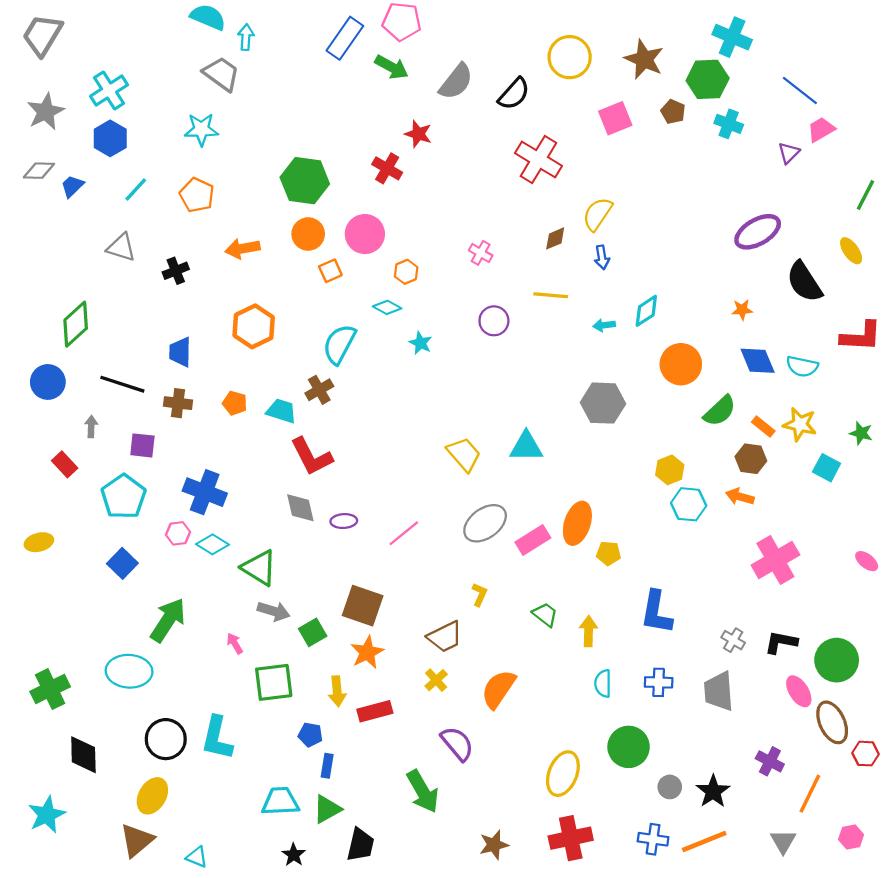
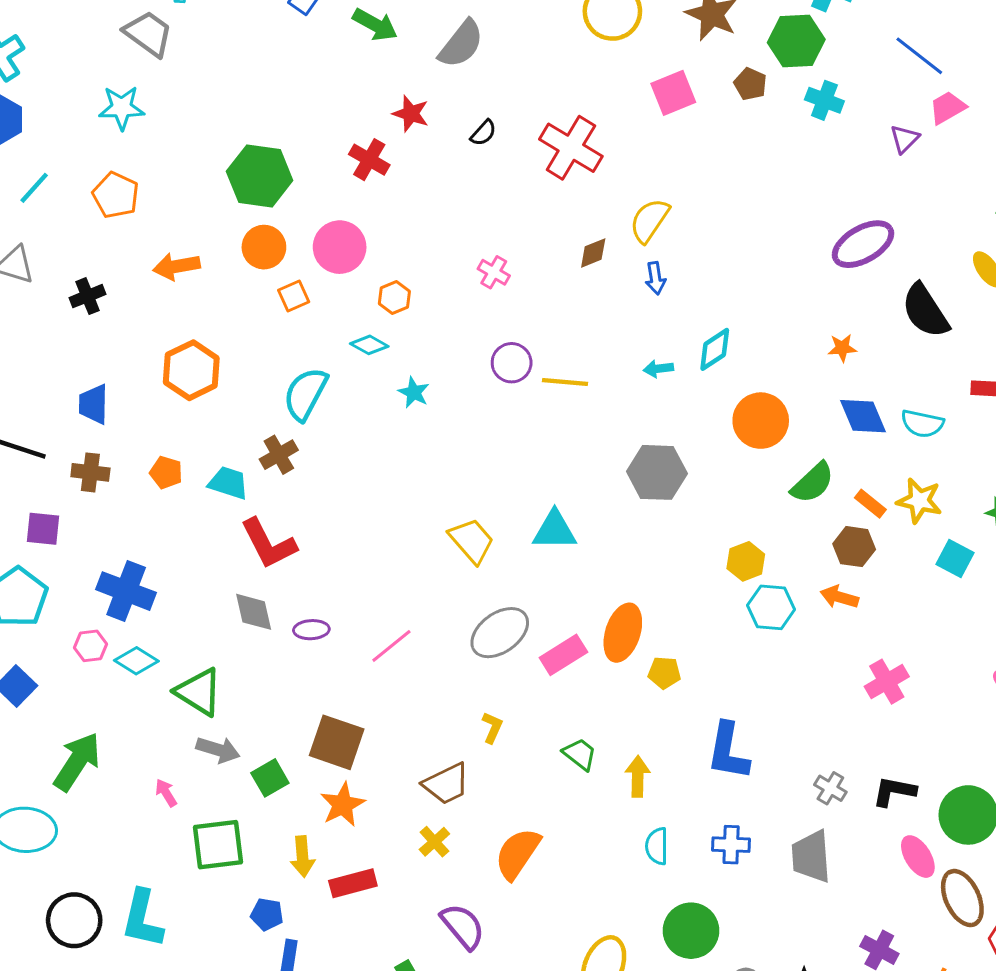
black semicircle: (514, 94) -> (483, 133), moved, size x0.6
yellow line: (551, 295) -> (565, 382), moved
pink cross: (775, 560) -> (887, 682), size x0.7

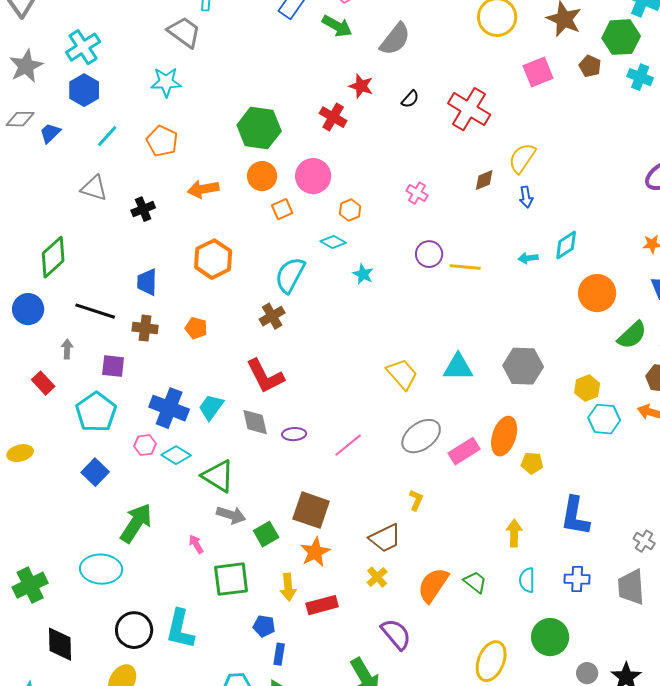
gray hexagon: (657, 472) -> (523, 366), moved
cyan trapezoid: (228, 483) -> (211, 407), moved, turned -72
green trapezoid: (580, 754) -> (475, 582), moved

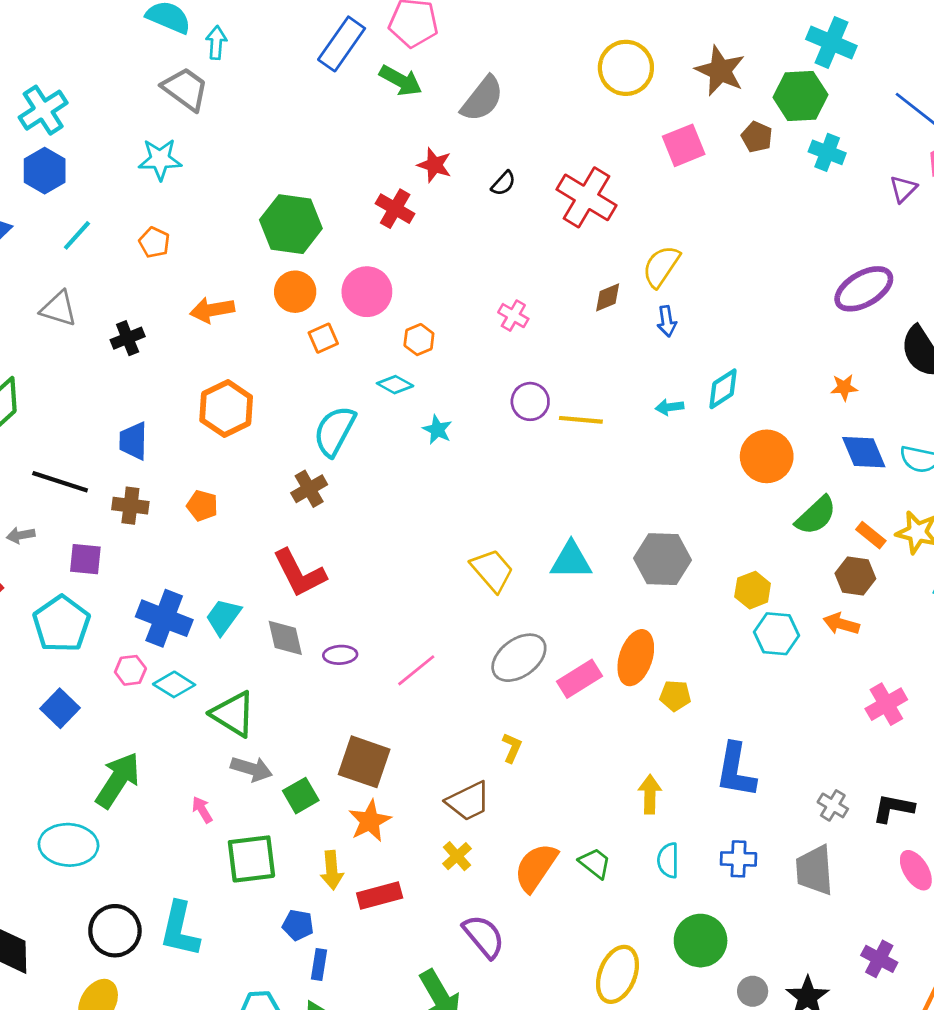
orange pentagon: (162, 141) -> (154, 242), size x0.7
gray arrow: (67, 349) -> (21, 535), turned -102

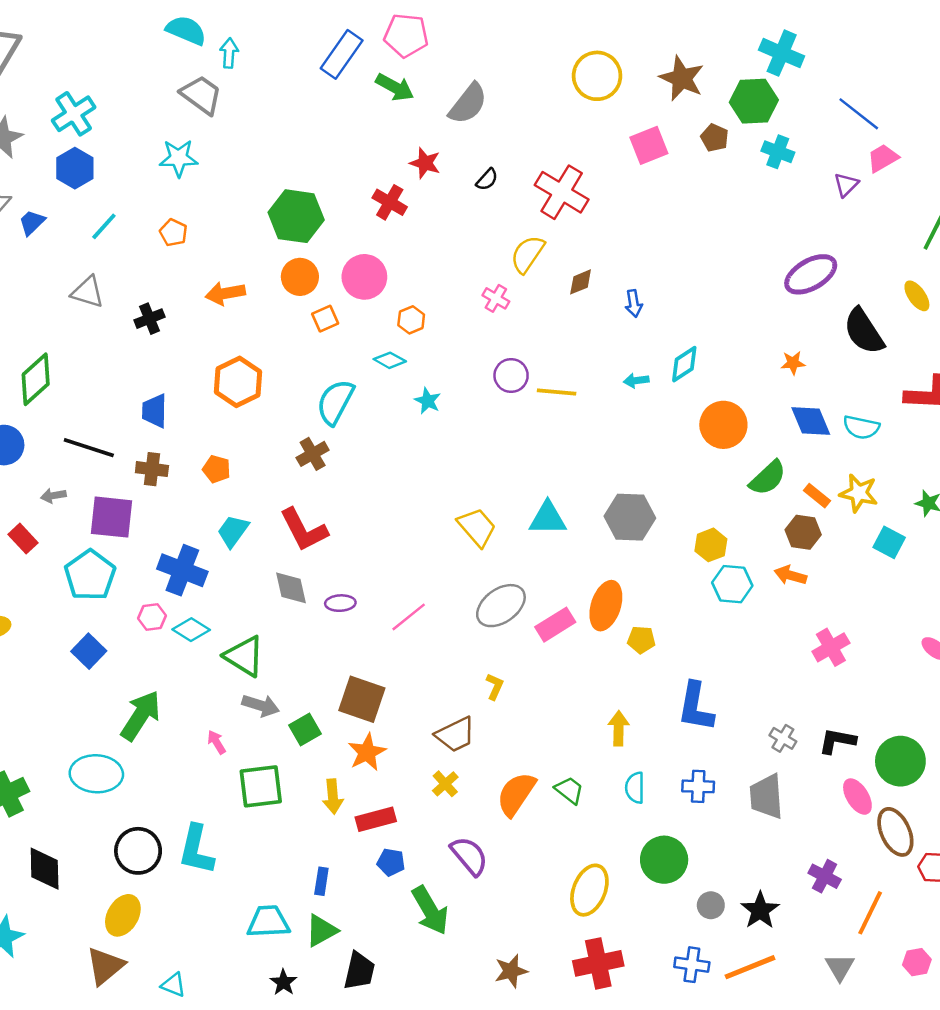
yellow semicircle: (661, 266) -> (527, 254), moved
purple square: (85, 559) -> (112, 517), size x1.5
cyan trapezoid: (223, 617) -> (233, 531), moved
blue pentagon: (298, 925) -> (391, 862), moved

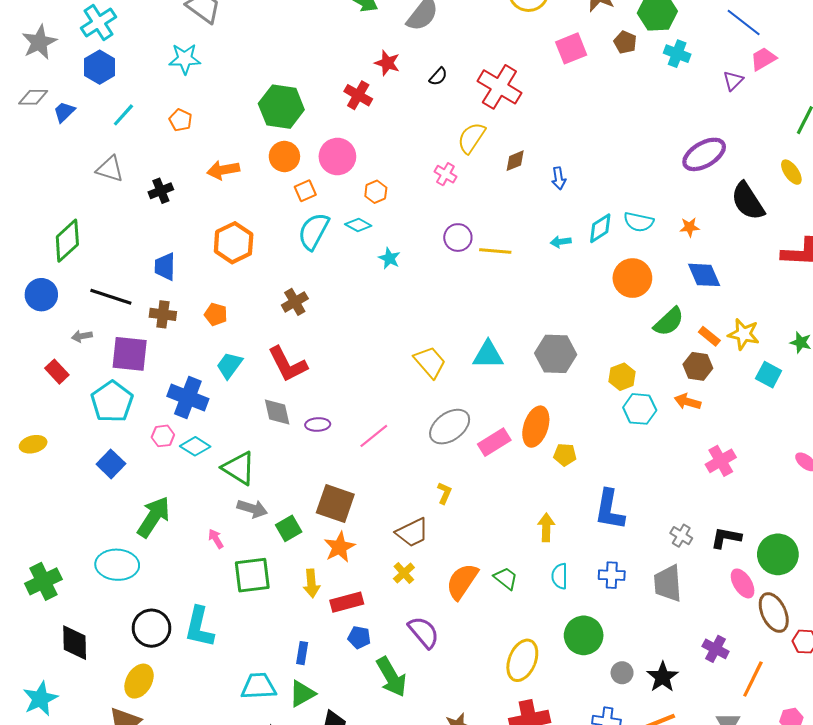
cyan semicircle: (335, 402) -> (314, 231), moved
cyan semicircle: (861, 427) -> (639, 222), moved

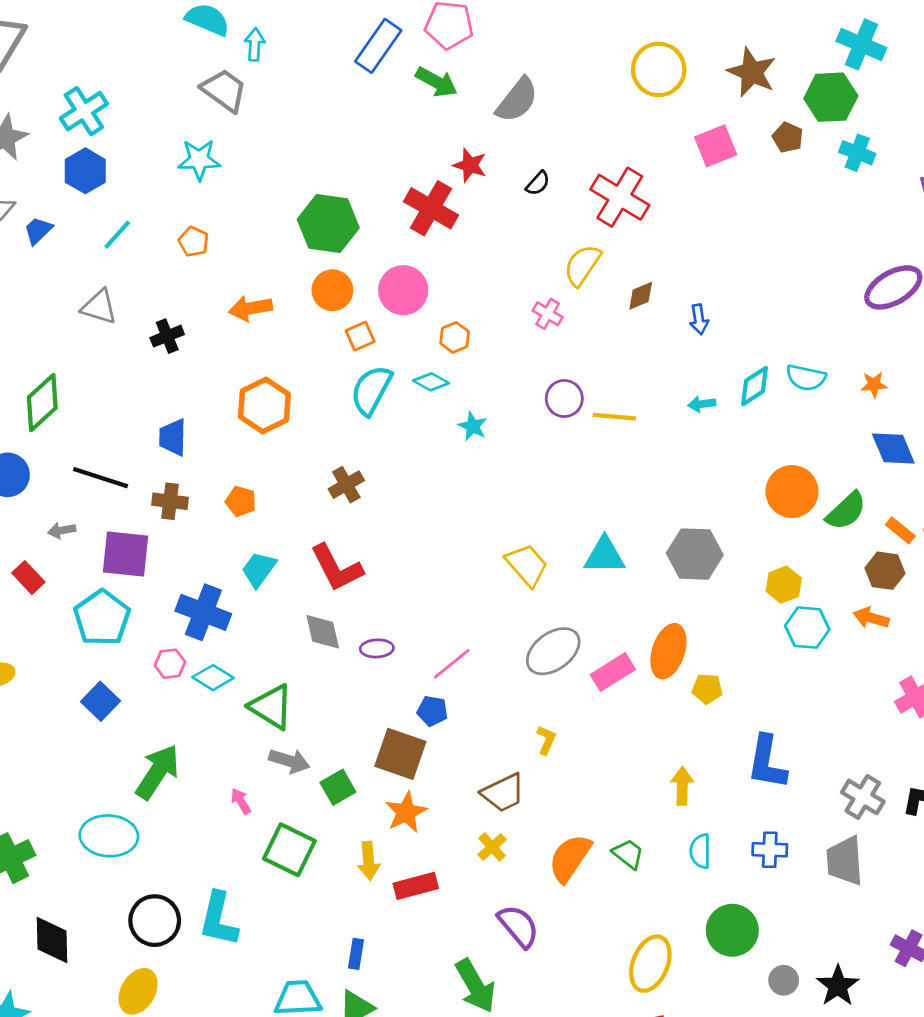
red cross: (358, 95) -> (431, 208), size x1.4
orange circle: (632, 278) -> (792, 492), moved
gray cross: (681, 536) -> (863, 797), size x1.4
green square: (252, 575) -> (289, 850), turned 33
blue pentagon: (359, 637) -> (432, 711), moved

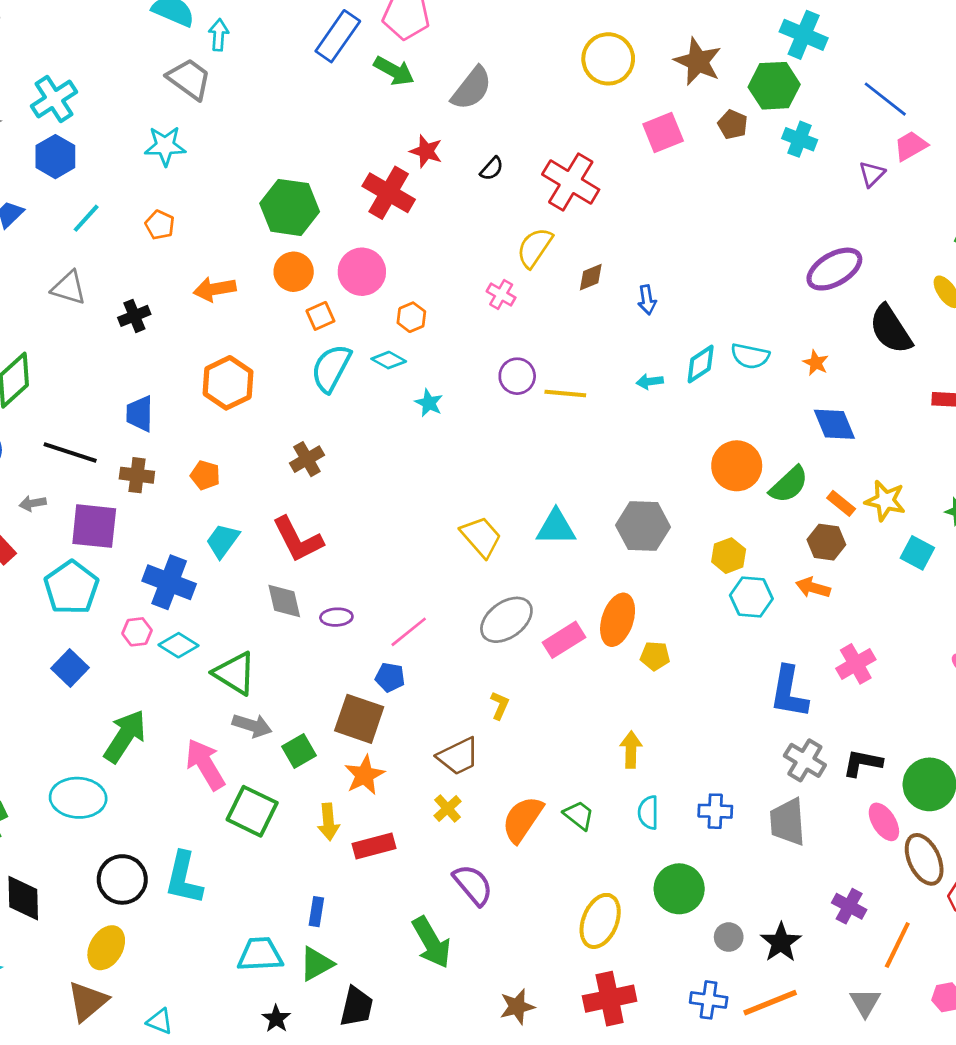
orange star: (874, 385) -> (816, 363), turned 30
blue L-shape: (767, 762) -> (789, 692), moved
pink arrow: (241, 801) -> (205, 764), size x2.0

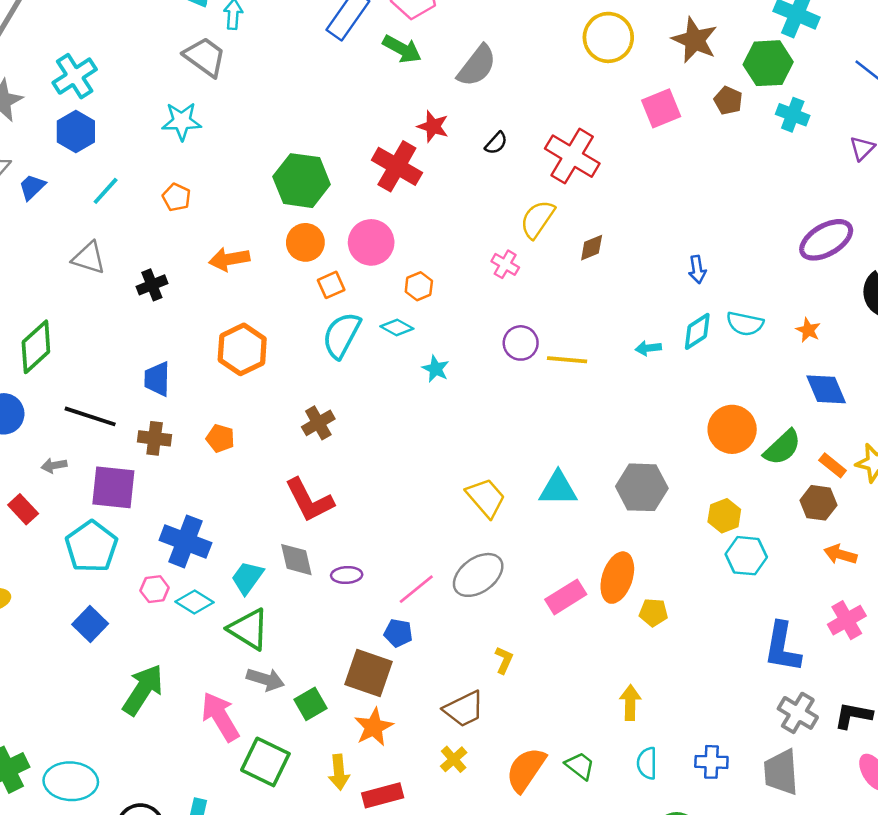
blue arrow: (647, 300) -> (697, 269), moved
cyan trapezoid: (223, 541) -> (247, 578), moved
orange arrow: (813, 588) -> (840, 554), moved
gray ellipse: (506, 620) -> (478, 575), moved
cyan ellipse: (78, 798) -> (71, 781), moved

